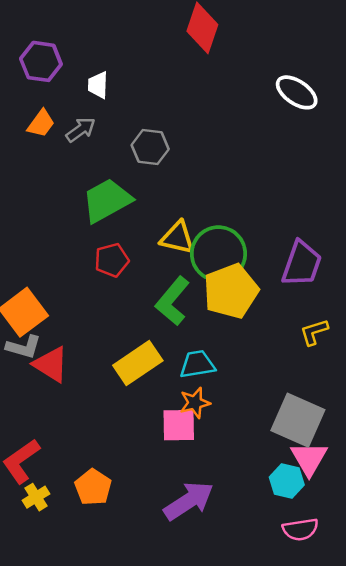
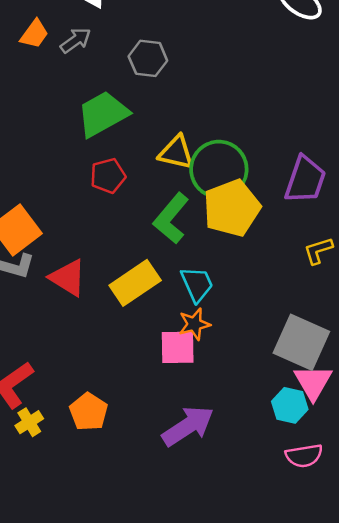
red triangle: (51, 364) -> (68, 278), moved
cyan trapezoid: (197, 364) -> (197, 284), turned 75

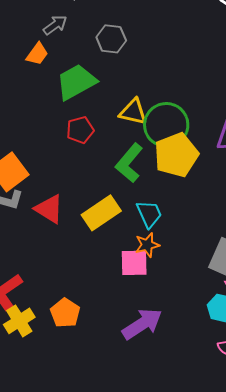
orange trapezoid: (34, 34) -> (37, 54), moved
yellow cross: (29, 422) -> (19, 321), size x1.4

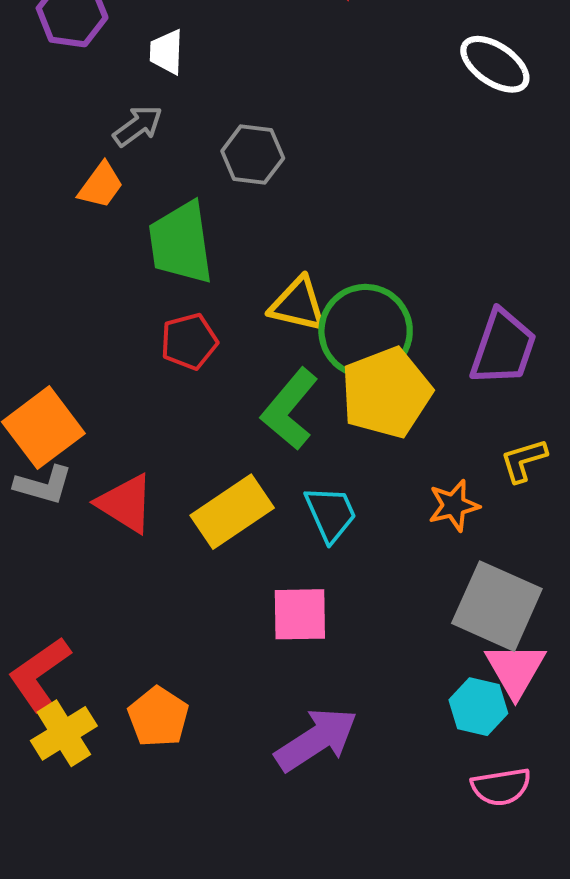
green trapezoid: (76, 82) -> (181, 243), turned -69
orange star: (147, 245) -> (454, 506), moved

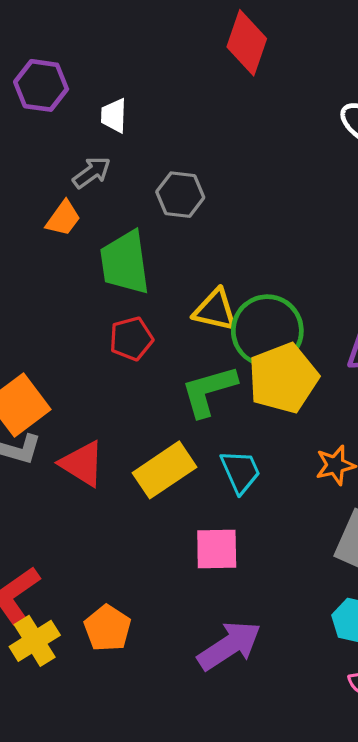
green L-shape: (290, 409) -> (209, 391), turned 34

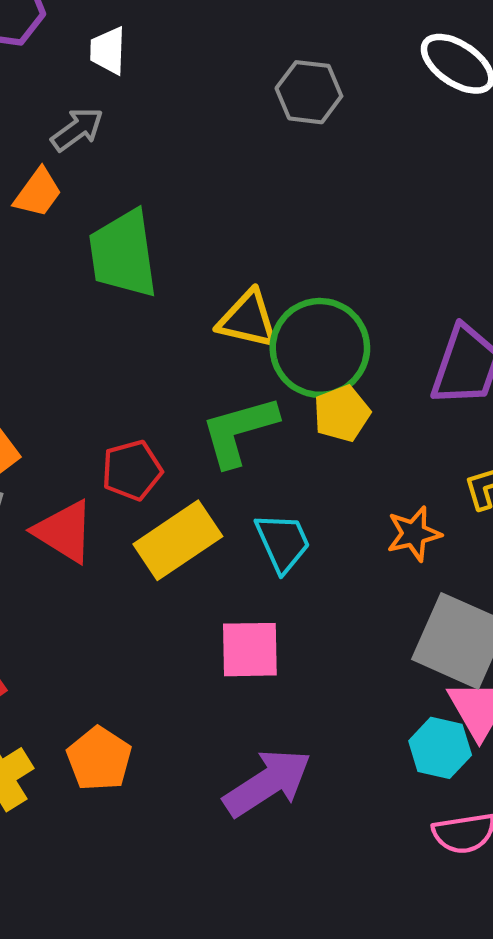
gray hexagon: (180, 195) -> (309, 92), moved
red pentagon: (131, 339) -> (132, 470), moved
yellow pentagon: (283, 378) -> (342, 413), size x0.6

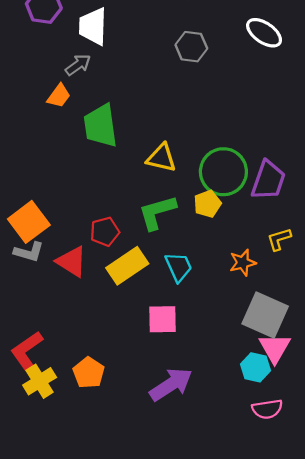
white trapezoid: (108, 51) -> (93, 26), size x1.6
green circle: (320, 348) -> (223, 172), moved

